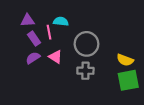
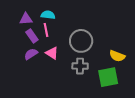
cyan semicircle: (61, 21) -> (48, 15), moved
green square: (128, 80) -> (108, 77), moved

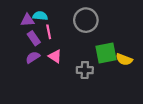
cyan semicircle: (48, 15) -> (40, 16), moved
gray circle: (81, 41) -> (86, 20), moved
green square: (108, 77) -> (106, 53), moved

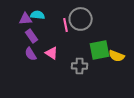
pink line: (49, 32) -> (66, 25), moved
purple semicircle: (33, 57) -> (31, 54), turned -88

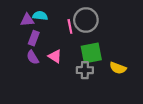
purple rectangle: (32, 36) -> (34, 38), turned 56
green square: (100, 50) -> (91, 53), moved
yellow semicircle: (117, 56) -> (118, 68), moved

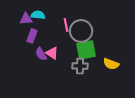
gray circle: (86, 20) -> (81, 31), moved
purple semicircle: (33, 57) -> (41, 54), moved

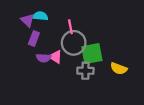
purple triangle: (26, 19) -> (28, 20), turned 48
gray circle: (81, 31) -> (74, 43), moved
purple semicircle: (41, 54) -> (44, 58), turned -56

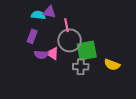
purple triangle: (28, 20) -> (49, 12), moved, turned -32

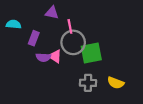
cyan semicircle: (38, 15) -> (14, 24), moved
yellow semicircle: (112, 65) -> (116, 83), moved
gray cross: (81, 67) -> (88, 83), moved

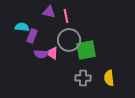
cyan semicircle: (14, 24) -> (22, 27), moved
pink line: (70, 26) -> (66, 16), moved
yellow semicircle: (116, 83) -> (109, 78), turned 63

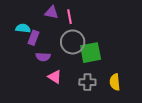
pink triangle: (52, 53) -> (55, 77), moved

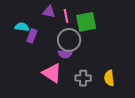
green square: (91, 53) -> (86, 22), moved
purple semicircle: (43, 57) -> (65, 54), moved
pink triangle: (55, 77) -> (52, 73), size x1.5

